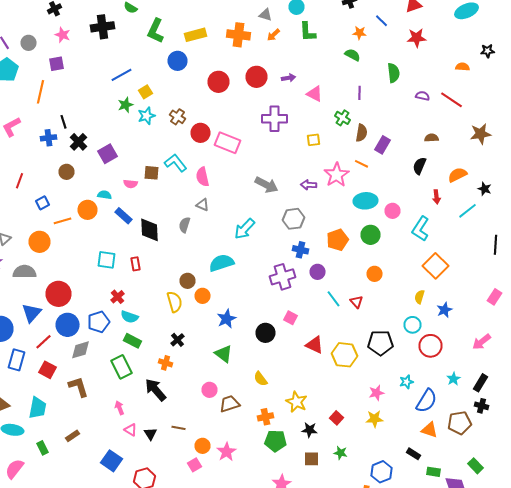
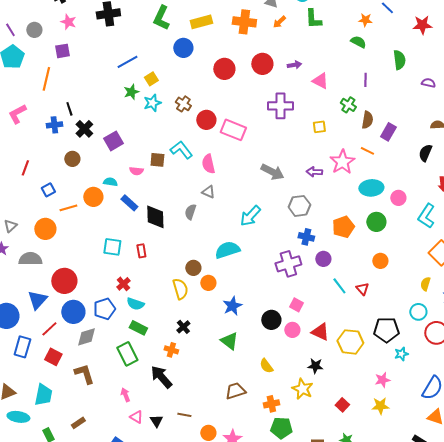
cyan star: (406, 382) -> (401, 354), moved
pink circle: (210, 390) -> (292, 330), moved
black star: (310, 430) -> (315, 366), moved

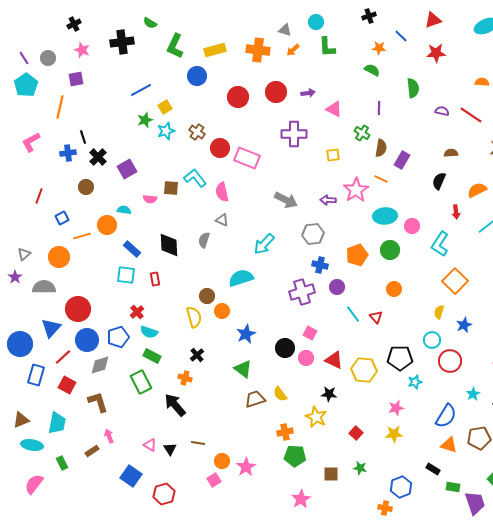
blue rectangle: (129, 203) -> (132, 249), moved
brown trapezoid: (235, 391) -> (255, 399), moved
pink arrow: (125, 395) -> (109, 436), moved

